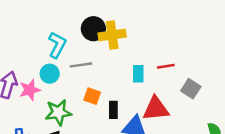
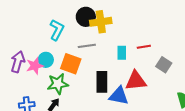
gray line: (81, 65) -> (87, 46), moved
cyan circle: (50, 74) -> (46, 60), moved
orange square: (92, 96) -> (71, 64), moved, size x1.5
black rectangle: (113, 110) -> (102, 82), size x1.5

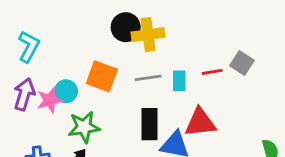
cyan L-shape: (57, 30) -> (29, 47), moved
gray line: (87, 46) -> (148, 78), moved
orange square: (71, 64) -> (102, 76), moved
gray square: (164, 65) -> (242, 63), moved

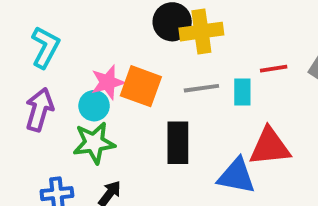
red line: (212, 72) -> (274, 69), moved
pink star: (50, 100) -> (108, 82), moved
black rectangle: (150, 124) -> (178, 143), moved
green star: (84, 127) -> (94, 143), moved

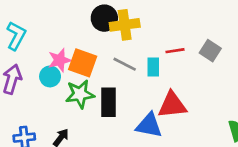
gray line: (201, 88) -> (125, 64), turned 35
green star: (94, 143) -> (80, 94), moved

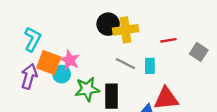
red line: (175, 51) -> (169, 40), moved
pink star: (60, 60) -> (70, 60), turned -30
orange square: (83, 63) -> (49, 62), moved

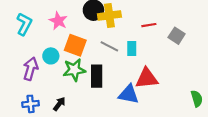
pink star: (70, 60) -> (58, 21), moved
orange square: (49, 62) -> (75, 45), moved
purple arrow: (29, 76) -> (31, 69), moved

